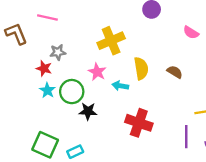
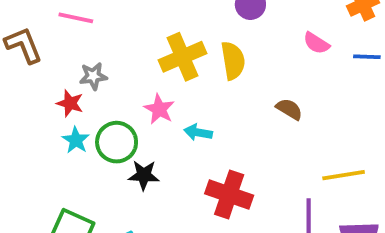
yellow semicircle: (141, 68) -> (233, 61), moved

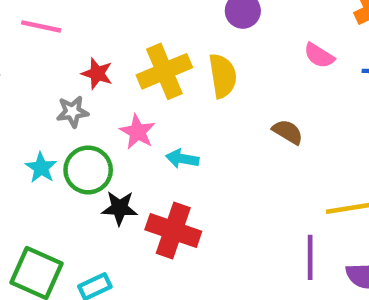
gray star: (93, 76) -> (72, 112), moved
red star: (70, 103) -> (97, 74), moved
red cross: (229, 195) -> (173, 230), moved

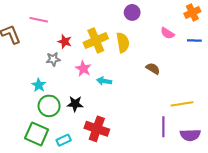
green circle: (88, 170) -> (49, 106), moved
red cross: (173, 230) -> (97, 129), moved

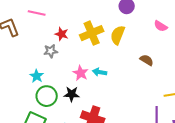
yellow semicircle: (123, 43) -> (118, 35), turned -150
pink star: (83, 69) -> (81, 73), moved

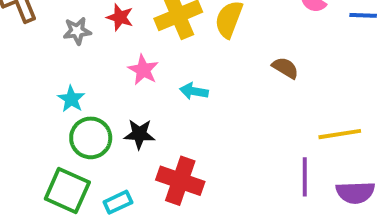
gray star: (51, 51) -> (77, 31), moved
pink star: (81, 73) -> (143, 70), moved

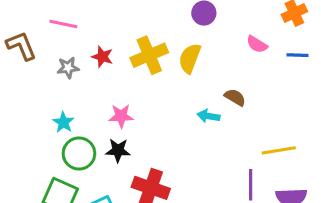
pink star: (143, 70) -> (121, 116), moved, turned -30
cyan arrow: (194, 91) -> (209, 116), moved

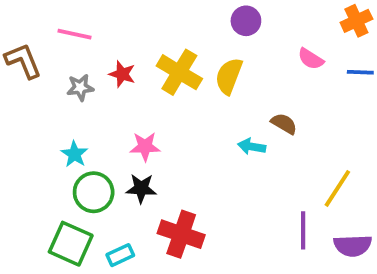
yellow cross: (149, 55) -> (179, 72), turned -36
yellow line: (279, 150) -> (337, 188), turned -48

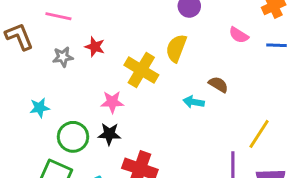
yellow cross: (179, 72) -> (141, 70), moved
cyan star: (75, 154) -> (40, 108), moved, turned 30

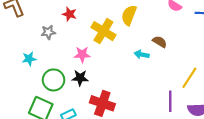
gray star: (63, 57) -> (48, 32), moved

